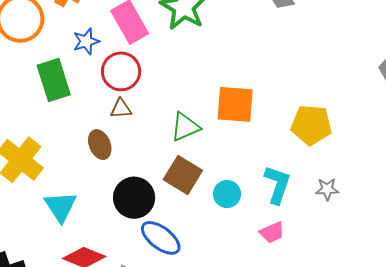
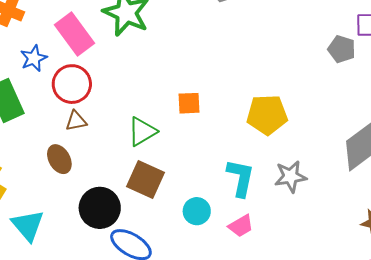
orange square: (235, 104) -> (189, 103), size x0.6
gray star: (327, 189) -> (290, 177), size x1.4
cyan circle: (227, 194) -> (197, 211), moved

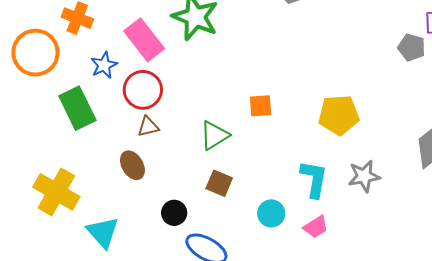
brown square: (146, 180) -> (219, 183), size x0.7
black circle: (100, 208) -> (174, 213), size x0.6

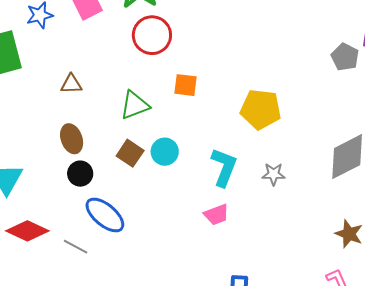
red circle: (143, 90) -> (152, 35), moved
brown ellipse: (132, 165) -> (72, 139), moved
gray star: (364, 176) -> (274, 174), size x0.7
cyan circle: (271, 213) -> (165, 152), moved

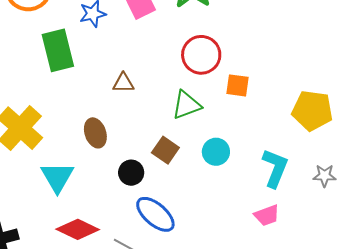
red circle: (152, 35) -> (201, 55), moved
brown ellipse: (72, 139) -> (95, 133), moved
brown square: (130, 153) -> (165, 150), moved

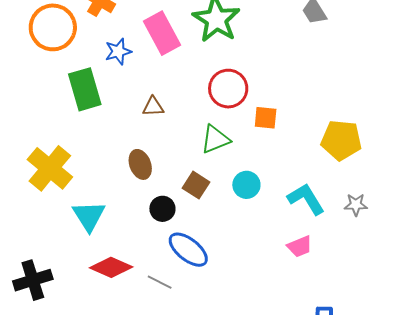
brown triangle: (123, 83) -> (153, 107), moved
brown ellipse: (95, 133) -> (140, 164), moved
cyan L-shape: (275, 168) -> (306, 199), turned -51

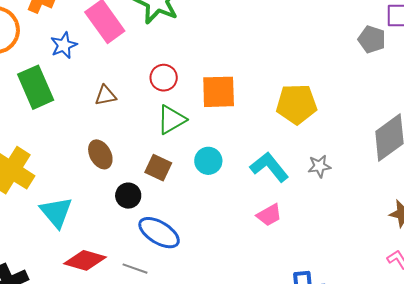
red circle: (228, 89) -> (164, 78), moved, size x0.7
orange square: (266, 118) -> (219, 92), size x1.5

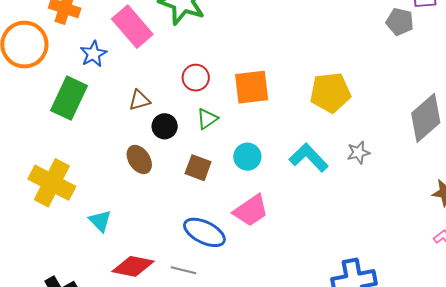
green rectangle: (36, 87) -> (69, 98), turned 54
green triangle: (171, 120) -> (207, 119), size x0.7
black circle: (128, 196) -> (165, 126), moved
cyan triangle: (56, 212) -> (100, 221), size x0.7
pink trapezoid: (269, 215) -> (251, 211), moved, size x1.4

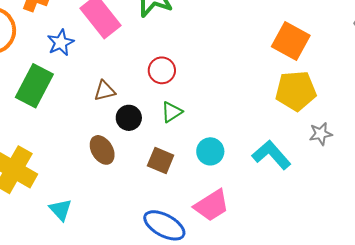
orange square: (252, 87) -> (291, 41), moved, turned 33
gray star: (358, 153) -> (321, 134), moved

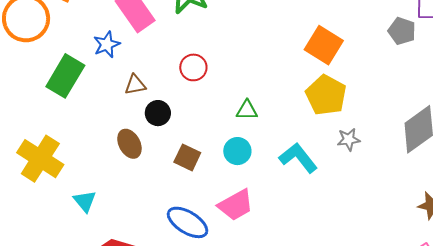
blue star: (61, 43) -> (107, 44), moved
yellow pentagon: (296, 91) -> (326, 95), turned 30
green triangle: (172, 112) -> (247, 110), moved, turned 30

